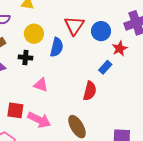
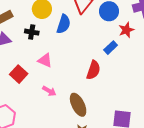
red square: (15, 110) -> (19, 74), moved, turned 30
pink arrow: (39, 120) -> (49, 91), moved, size x0.6

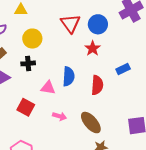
blue semicircle: (64, 24) -> (69, 76), moved
red star: (126, 30) -> (93, 48), moved
blue rectangle: (111, 48) -> (123, 69), moved, turned 32

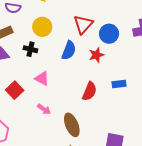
blue semicircle: (69, 76) -> (69, 50), moved

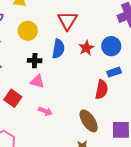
blue circle: (109, 34) -> (111, 46), moved
black cross: (30, 49) -> (35, 61), moved
red semicircle: (89, 91) -> (102, 89), moved
brown ellipse: (72, 125) -> (89, 121), moved

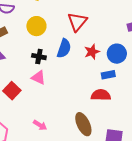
blue rectangle: (114, 72) -> (108, 75), moved
red semicircle: (102, 89) -> (101, 95), turned -108
pink arrow: (45, 111) -> (40, 125), moved

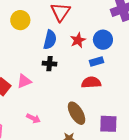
black cross: (39, 57) -> (49, 64), moved
pink triangle: (38, 78) -> (24, 81), moved, turned -42

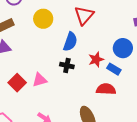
red star: (78, 40) -> (96, 59), moved
blue rectangle: (97, 62) -> (114, 69), turned 40

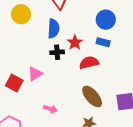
red star: (96, 59) -> (75, 42), moved
red semicircle: (106, 89) -> (89, 63), moved

